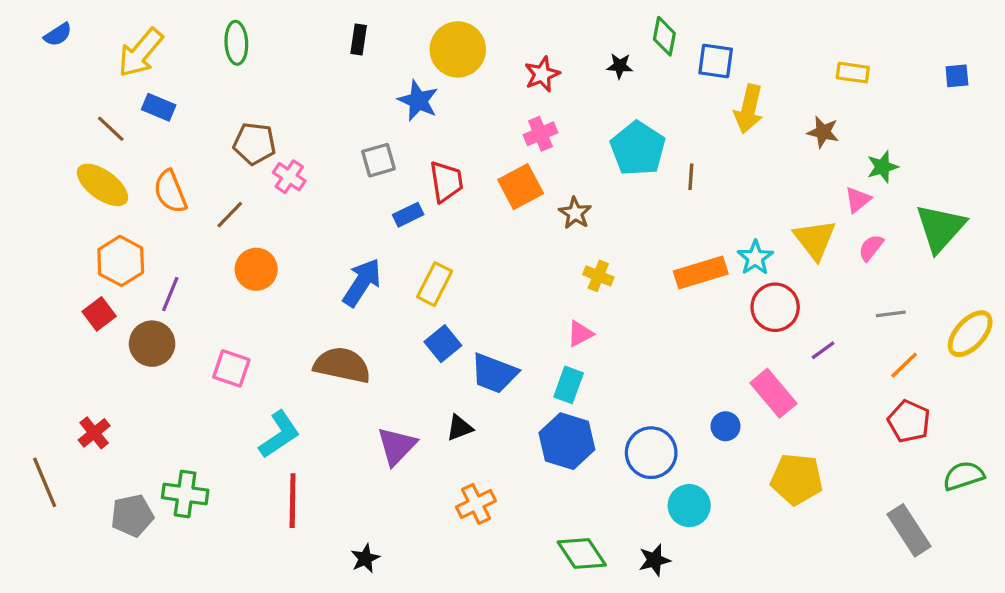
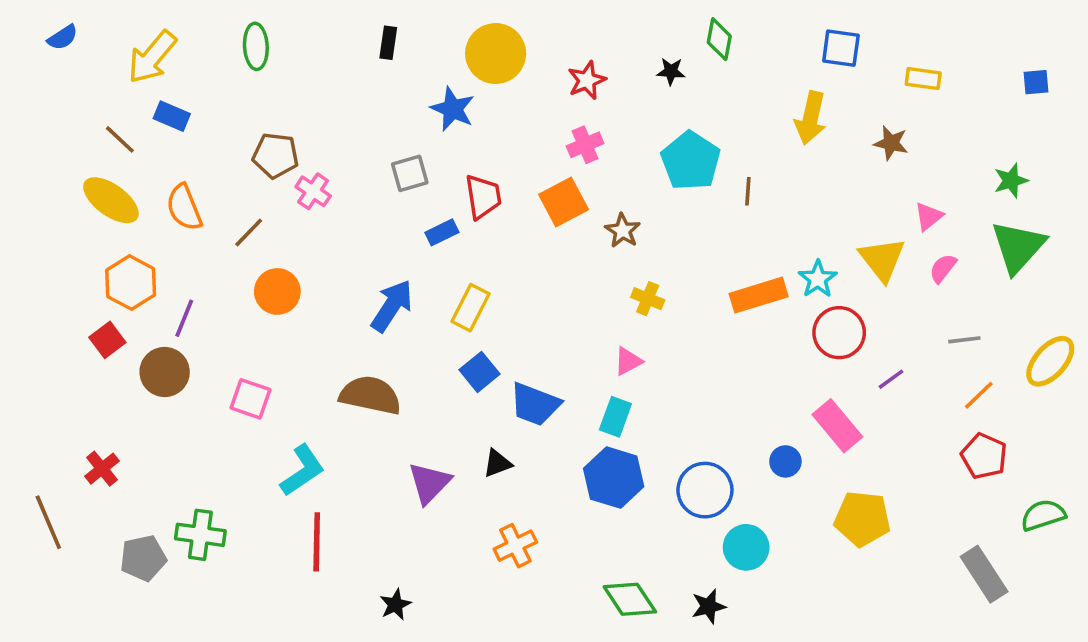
blue square: (716, 61) -> (841, 48), moved
green star: (883, 167) -> (1011, 181), moved

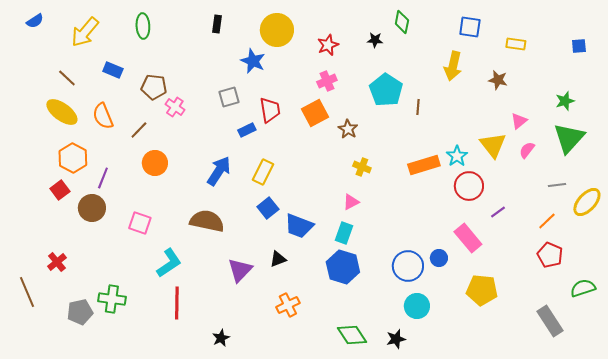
blue rectangle: (172, 116) -> (113, 70), moved
gray line: (964, 340) -> (557, 185), moved
blue circle: (705, 490) -> (408, 266), moved

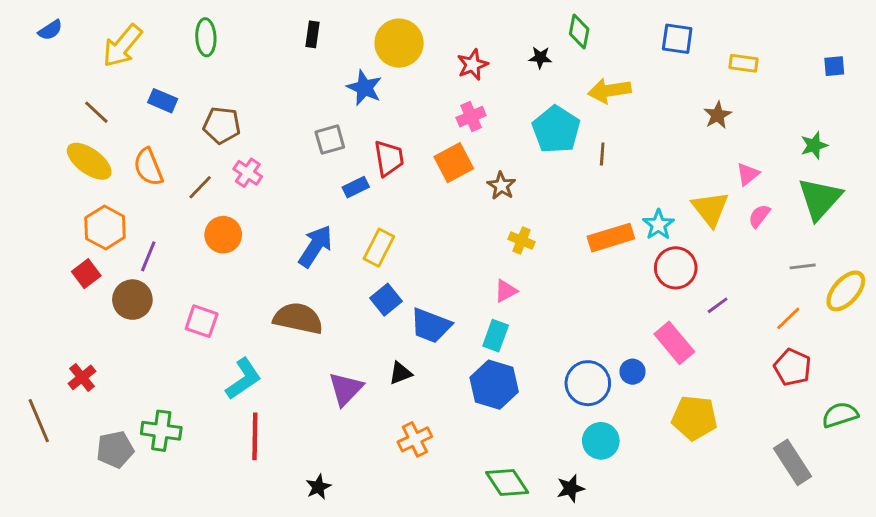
yellow arrow: (453, 66) -> (609, 91), moved, turned 68
brown star: (498, 80) -> (718, 115), turned 30
pink cross: (175, 107) -> (248, 173), moved

